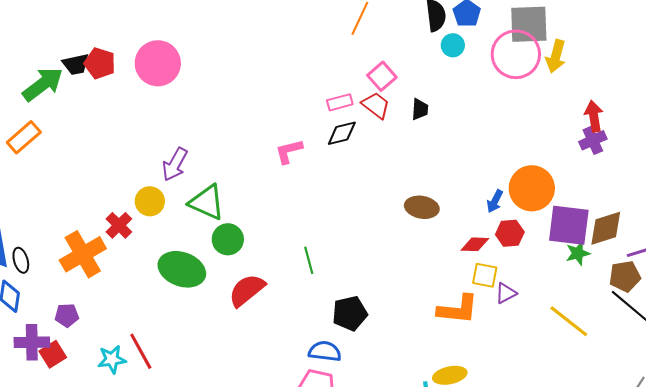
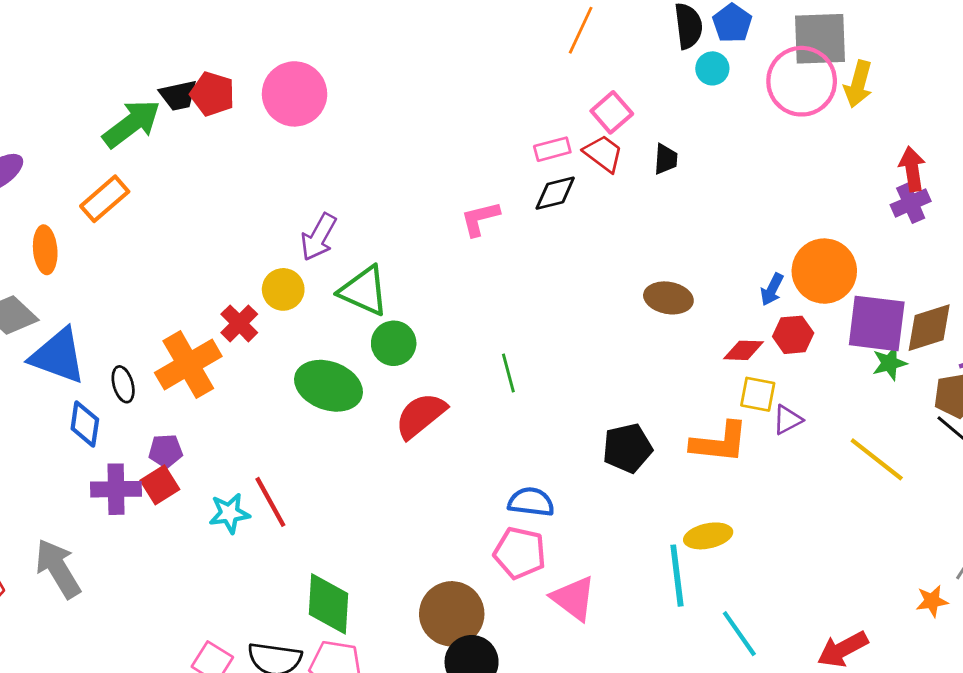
black ellipse: (21, 260) -> (123, 384), moved
black pentagon: (350, 313) -> (627, 448), moved
red square: (53, 354) -> (160, 485), moved

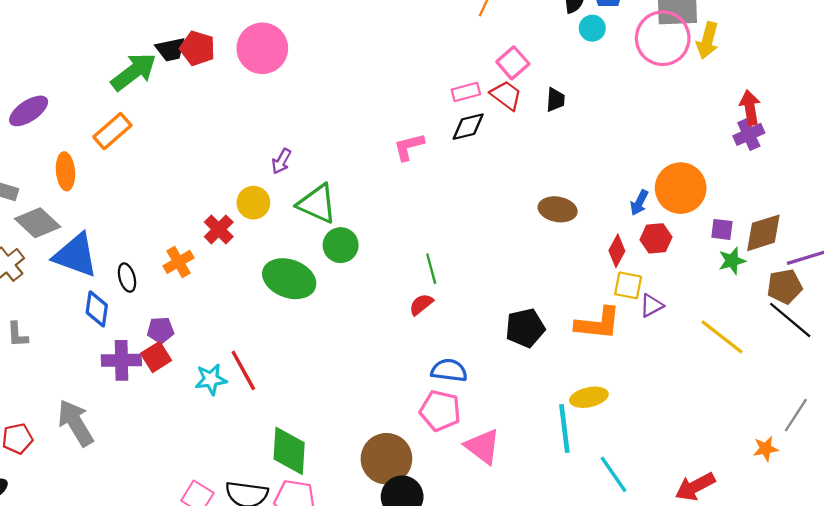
purple arrow: (319, 237) -> (281, 161), size x0.7
purple square: (877, 323) -> (722, 229), size x0.5
red diamond: (744, 350) -> (617, 251), turned -64
orange cross: (188, 365) -> (178, 262), size x0.6
red semicircle: (421, 415) -> (421, 304), moved, size x0.6

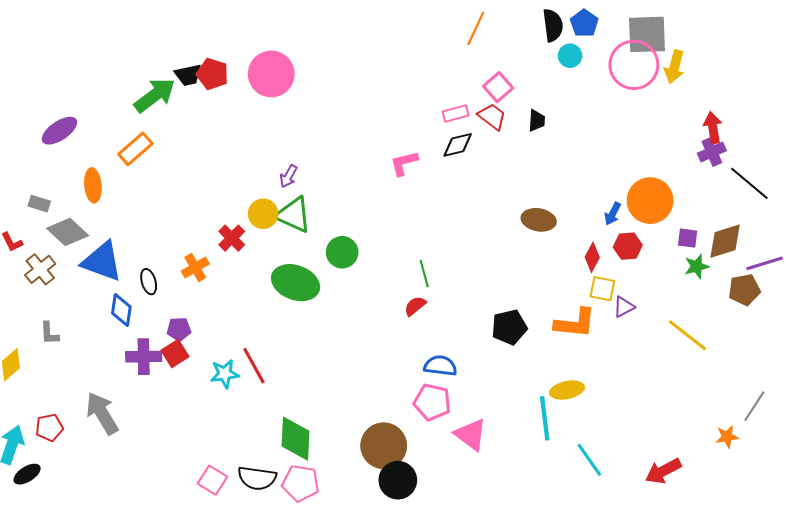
green triangle: (317, 204) -> (293, 215), moved
black line: (790, 320) -> (749, 183), moved

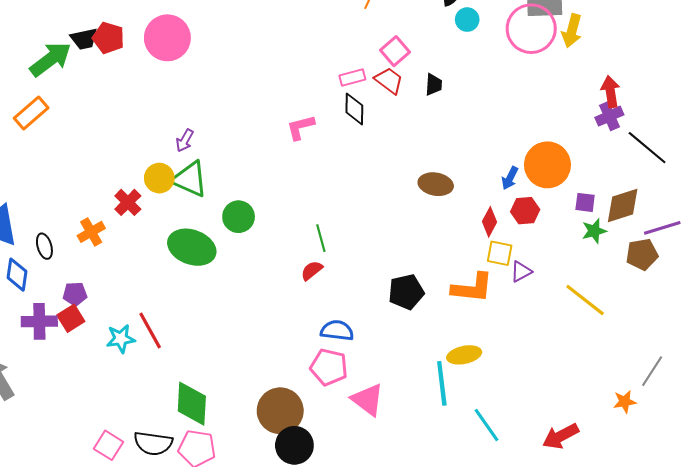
black diamond: (458, 145) -> (354, 109), turned -76

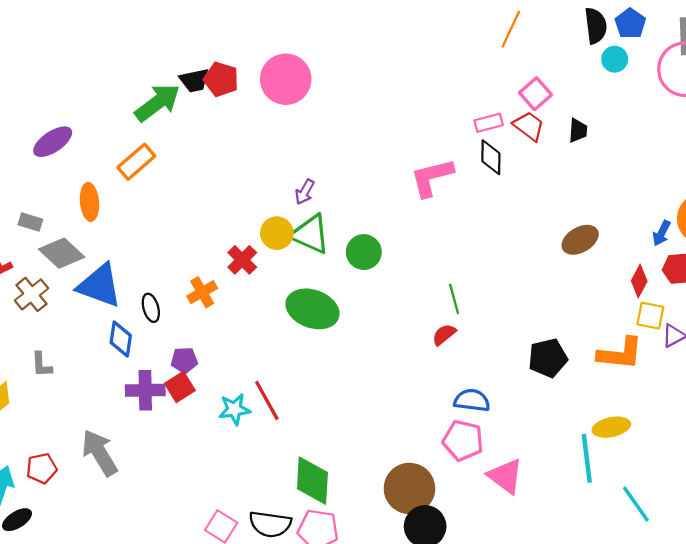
pink L-shape: (301, 127) -> (432, 177), size x1.4
brown ellipse: (436, 184) -> (580, 240), turned -40
green circle: (239, 217) -> (364, 252), moved

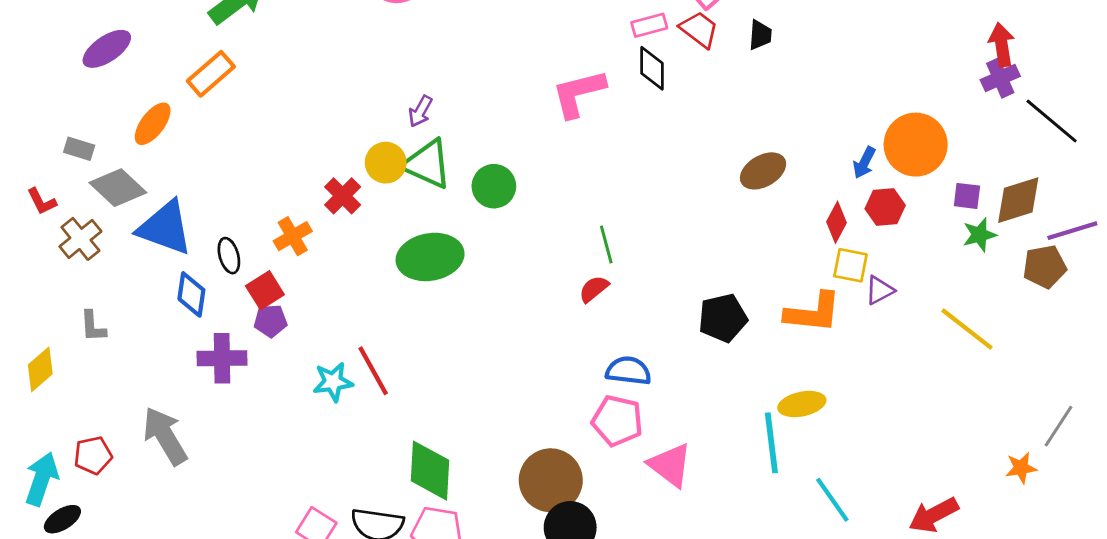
orange ellipse: (89, 202) -> (153, 124), turned 42
green ellipse: (312, 309) -> (430, 257), turned -30
red square: (180, 387) -> (265, 290), moved

